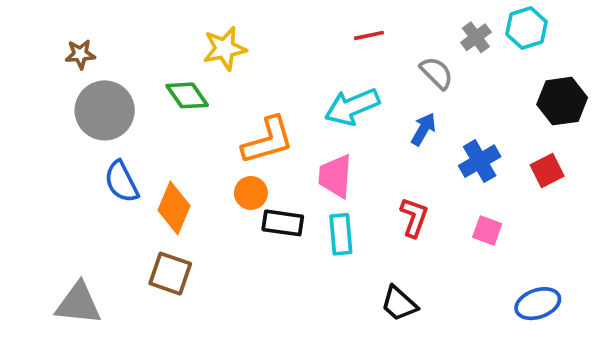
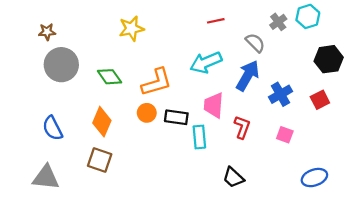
green diamond: (187, 95) -> (109, 77), moved
blue arrow: (423, 129) -> (248, 76), size x1.6
pink trapezoid: (335, 176) -> (214, 105), moved
blue semicircle: (122, 182) -> (53, 128), moved
black rectangle: (283, 223) -> (176, 117), moved

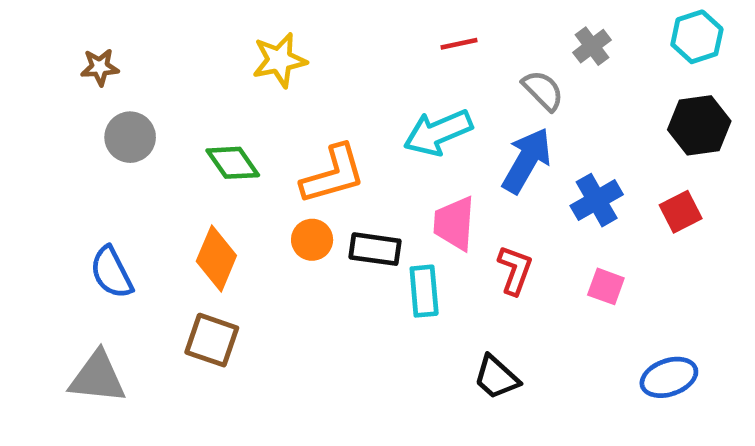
cyan hexagon: (308, 16) -> (697, 37), moved
gray circle: (61, 65) -> (130, 137), size x0.7

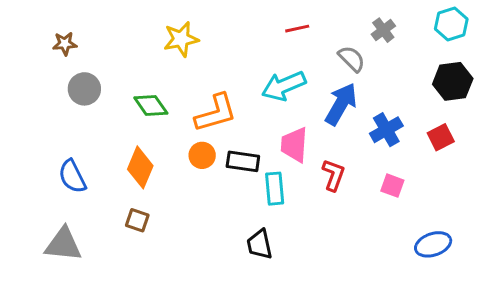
brown square: (212, 340) -> (137, 220), size x0.7
black trapezoid: (496, 377) -> (260, 244), moved, turned 36

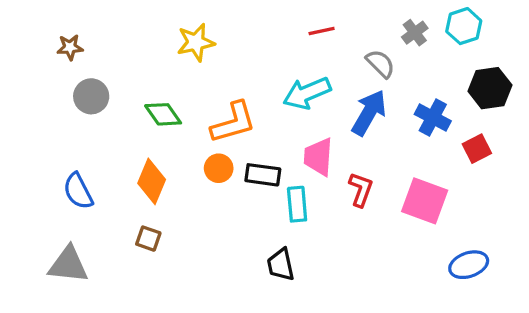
cyan hexagon: (451, 24) -> (464, 26), moved
blue cross: (386, 130) -> (433, 118), moved, turned -32
pink square: (392, 186) -> (425, 201), size x1.8

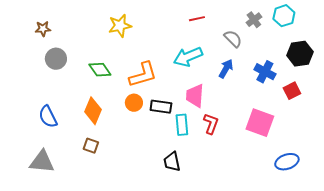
blue arrow: (369, 113) -> (226, 69), size x0.7
red L-shape: (361, 189) -> (211, 124), moved

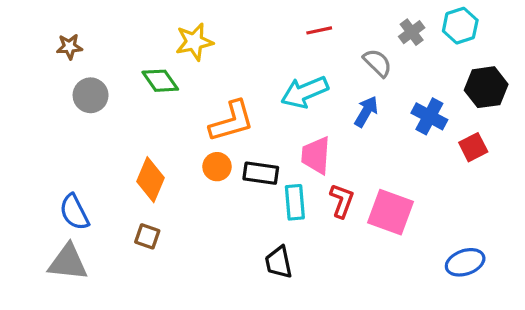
green diamond: (100, 70) -> (160, 81), moved
blue semicircle: (48, 117) -> (74, 212), moved
pink square: (260, 123) -> (391, 212), moved

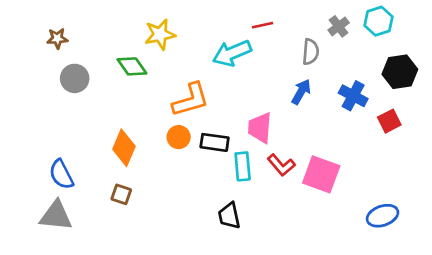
gray semicircle: (378, 63) -> (311, 52), turned 50
cyan arrow: (305, 92) -> (232, 53), moved
red L-shape: (342, 201) -> (281, 165), turned 120

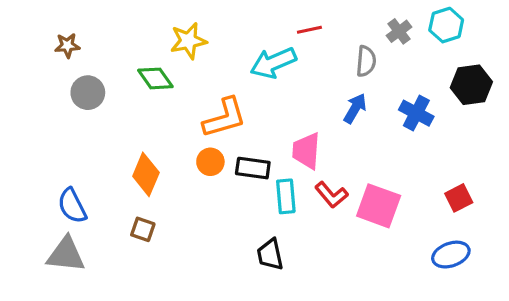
red square: (389, 121) -> (459, 198), moved

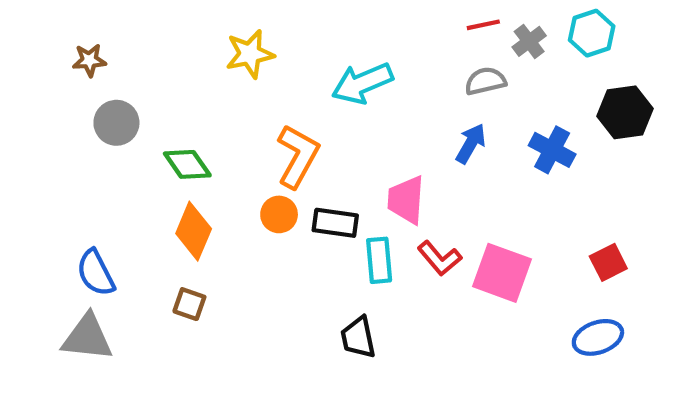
red line: (309, 30) -> (483, 25), moved
gray semicircle: (366, 61) -> (485, 81), turned -108
green diamond: (155, 78) -> (187, 164), moved
orange L-shape: (225, 118) -> (298, 156), turned -45

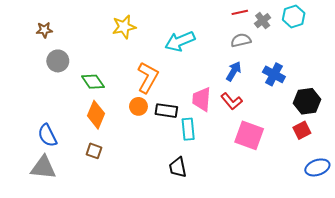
black hexagon: (625, 112) -> (307, 101), moved
red L-shape: (440, 258) -> (232, 101), moved
blue ellipse: (598, 337) -> (317, 167), moved

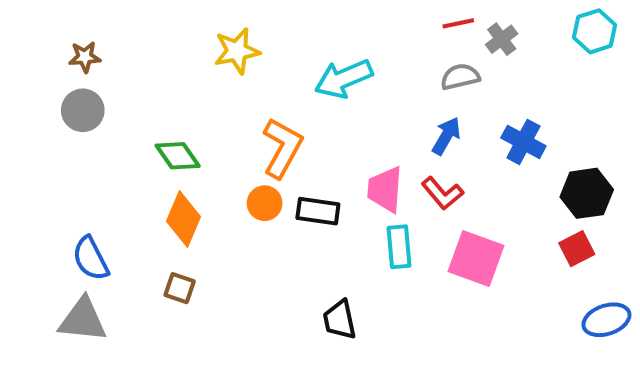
cyan hexagon: (294, 16) -> (595, 31), moved
gray circle: (58, 61) -> (83, 110), moved
cyan rectangle: (188, 129) -> (399, 247), moved

